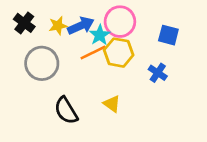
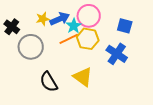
black cross: (24, 23) -> (12, 27), moved
blue cross: (158, 73) -> (117, 54), size x1.5
yellow triangle: (112, 104) -> (83, 77), size x1.5

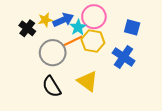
black cross: (12, 27) -> (27, 28), moved
gray circle: (31, 47) -> (53, 53), moved

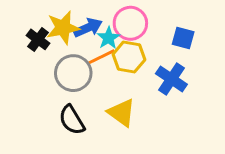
yellow star: (45, 20) -> (63, 28), size x1.6

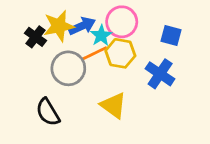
black semicircle: (72, 120) -> (48, 112), moved

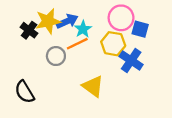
pink circle: (122, 22) -> (121, 18), moved
yellow hexagon: (120, 53) -> (113, 44), moved
gray circle: (68, 68) -> (56, 56), size x0.7
black semicircle: (48, 112) -> (25, 92), moved

